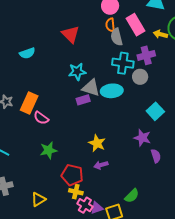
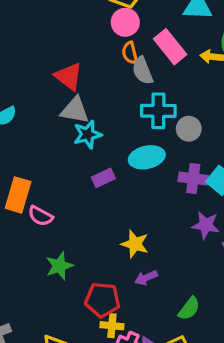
purple cross: (146, 55) -> (193, 179), moved, turned 30
gray triangle: (91, 88) -> (75, 110), moved
green semicircle: (132, 196) -> (189, 309), moved

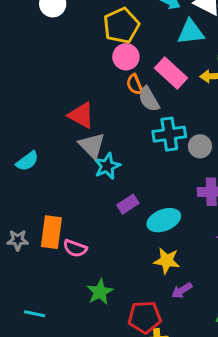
gray triangle: (75, 110) -> (92, 146), turned 44
cyan ellipse: (147, 157) -> (164, 220), moved

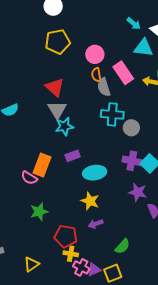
yellow pentagon: (121, 26) -> (58, 42), moved
orange rectangle: (51, 232) -> (42, 165), moved

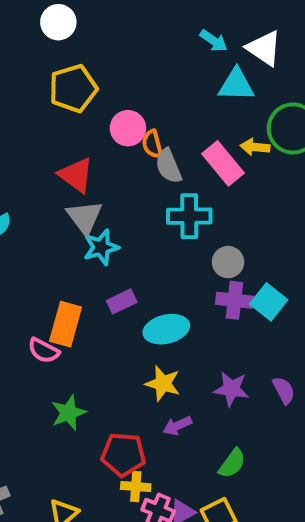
pink circle: (95, 54) -> (128, 128), moved
pink rectangle: (123, 73) -> (223, 163), moved
gray circle: (131, 128) -> (228, 262), moved
purple star: (138, 192) -> (231, 389), moved

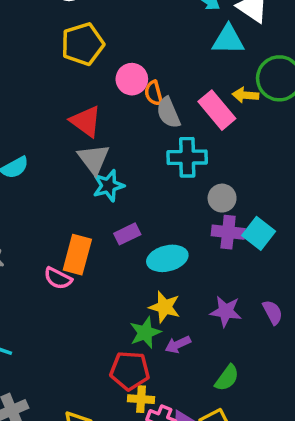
green star: (68, 413) -> (145, 333), moved

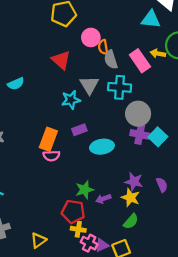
gray triangle: (94, 159) -> (89, 85), moved
gray circle: (222, 198) -> (138, 114), size x1.5
pink semicircle: (58, 278) -> (51, 156), moved, turned -35
yellow star: (165, 307) -> (131, 198), moved

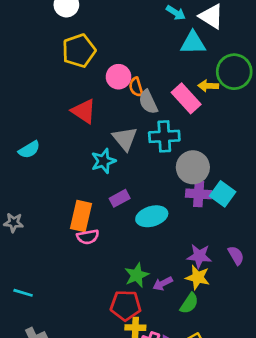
green semicircle: (131, 221) -> (189, 303), moved

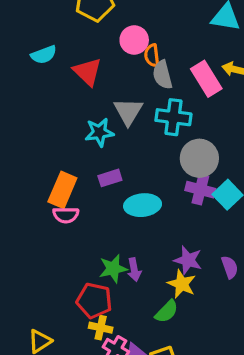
cyan semicircle: (29, 150) -> (44, 55), moved
purple arrow: (163, 284) -> (134, 270), moved, turned -84

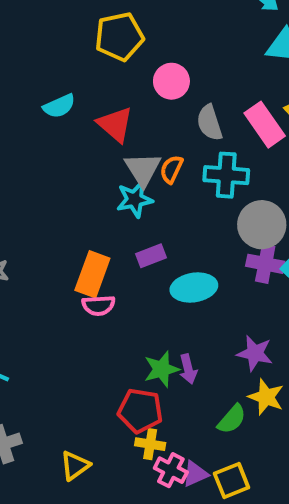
orange semicircle: (152, 55) -> (171, 169), moved, turned 35
gray triangle: (128, 111) -> (143, 169), moved
yellow star: (182, 284) -> (266, 397), moved

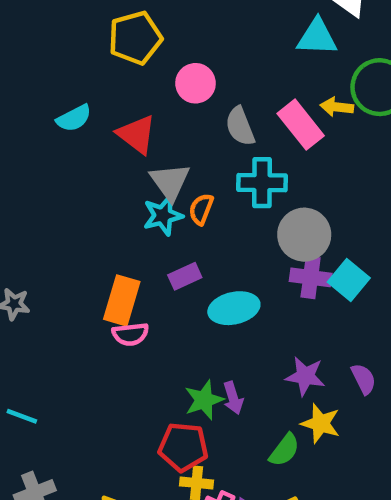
orange semicircle: (171, 169) -> (201, 209), moved

